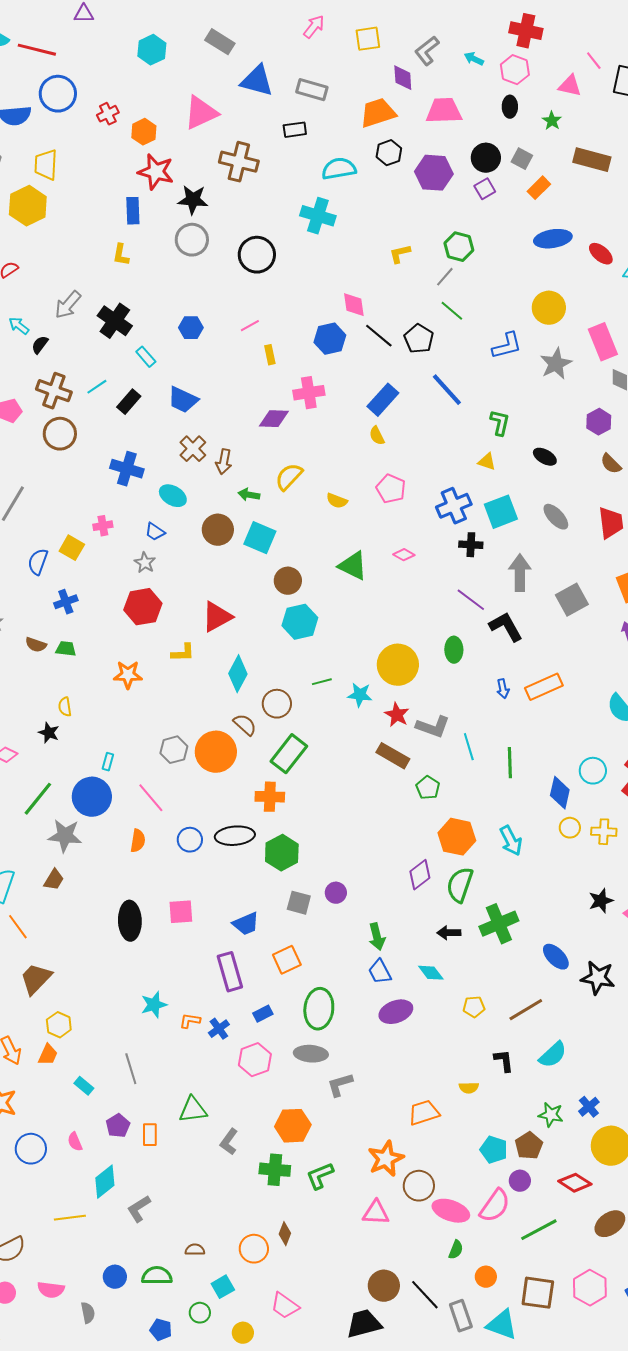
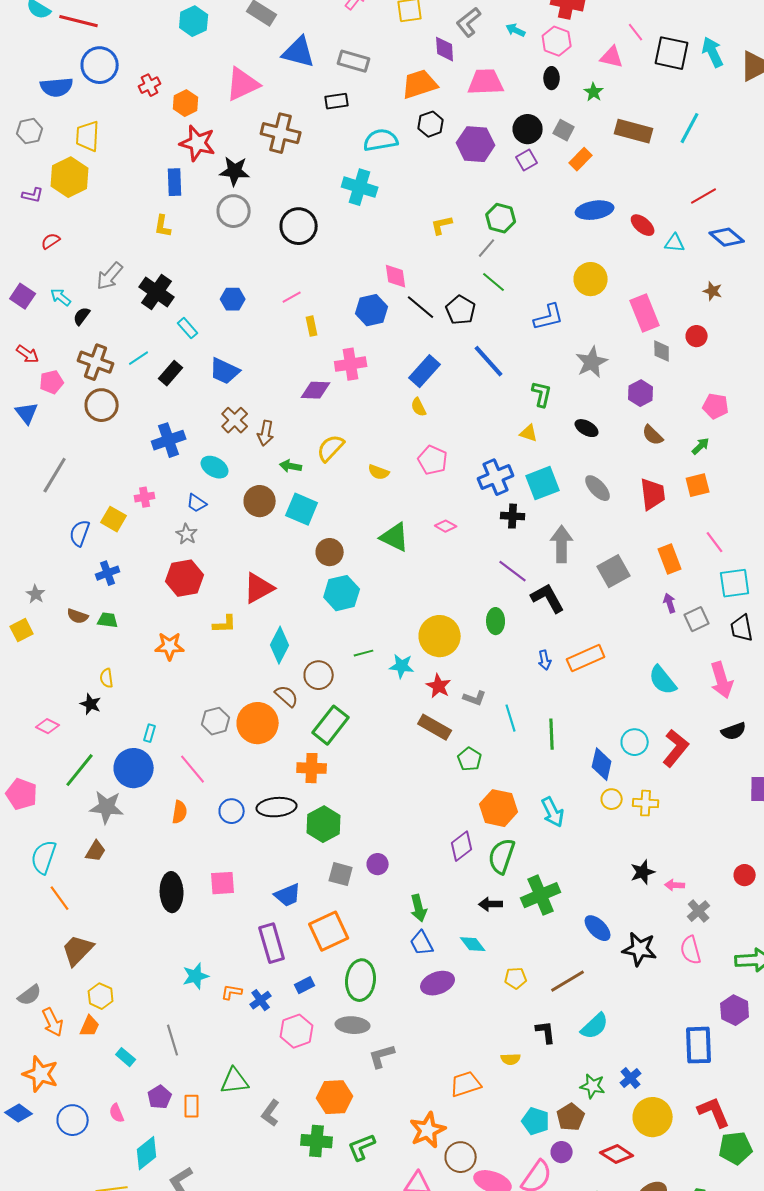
gray star: (556, 364) -> (592, 362), moved
blue cross: (127, 469) -> (169, 440), turned -36
gray L-shape: (433, 727) -> (475, 698), size x0.7
orange square: (287, 960) -> (329, 931), size x1.4

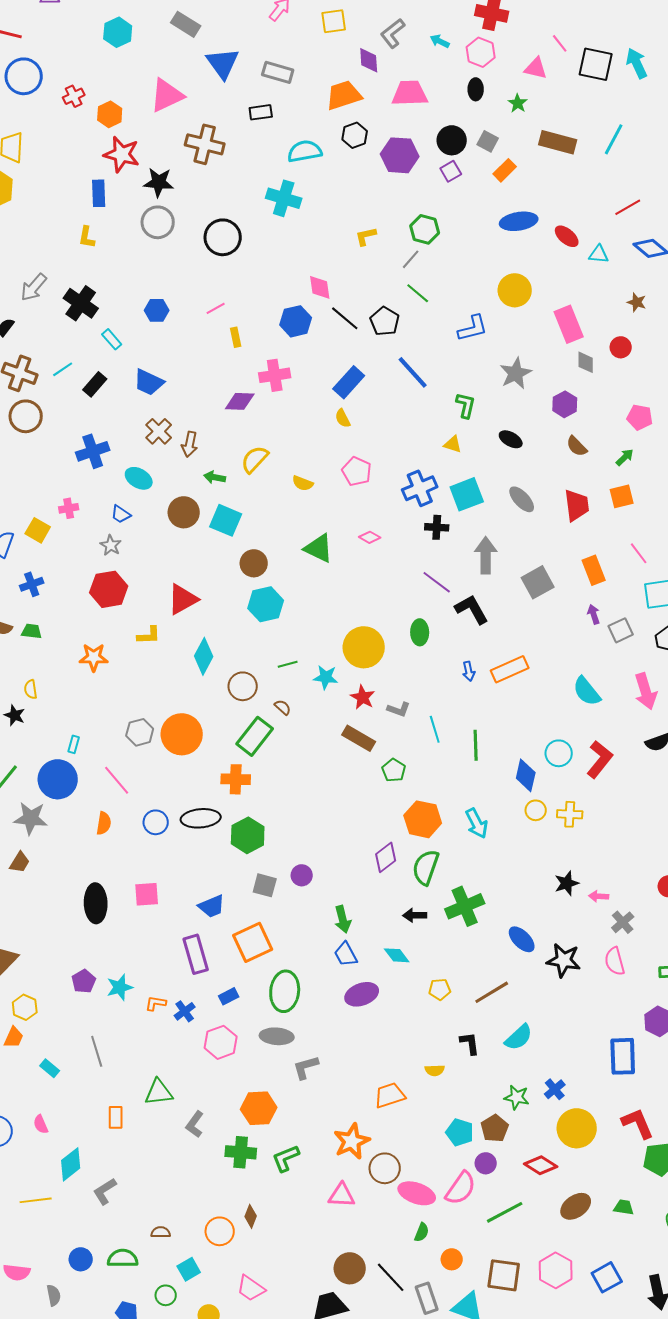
blue triangle: (299, 52) -> (223, 63), turned 39
brown semicircle: (287, 696) -> (283, 707), moved, size x0.7
purple pentagon: (160, 1097) -> (84, 981), moved

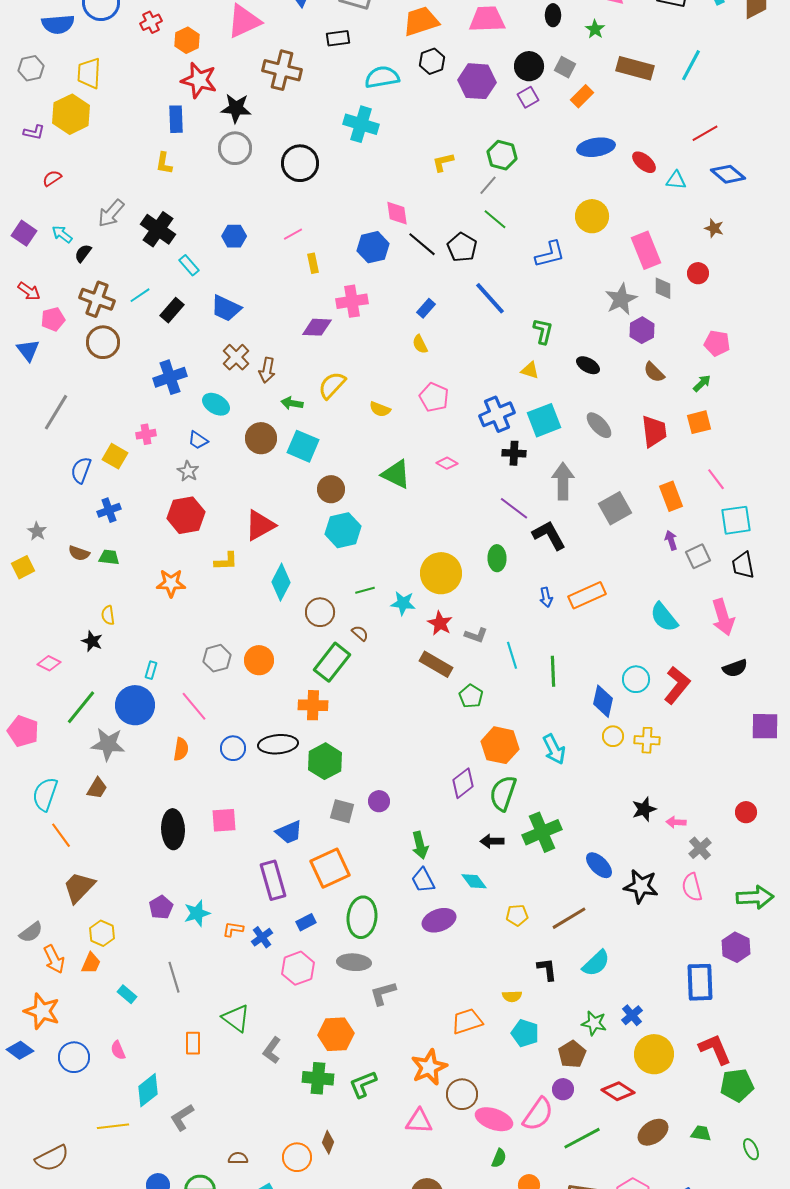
gray star: (516, 373) -> (621, 299), moved
blue rectangle: (349, 382) -> (426, 308), size x0.6
orange circle: (182, 734) -> (259, 660), size x0.7
green triangle: (159, 1092) -> (236, 1018), turned 44
cyan pentagon: (460, 1132) -> (525, 1033), moved

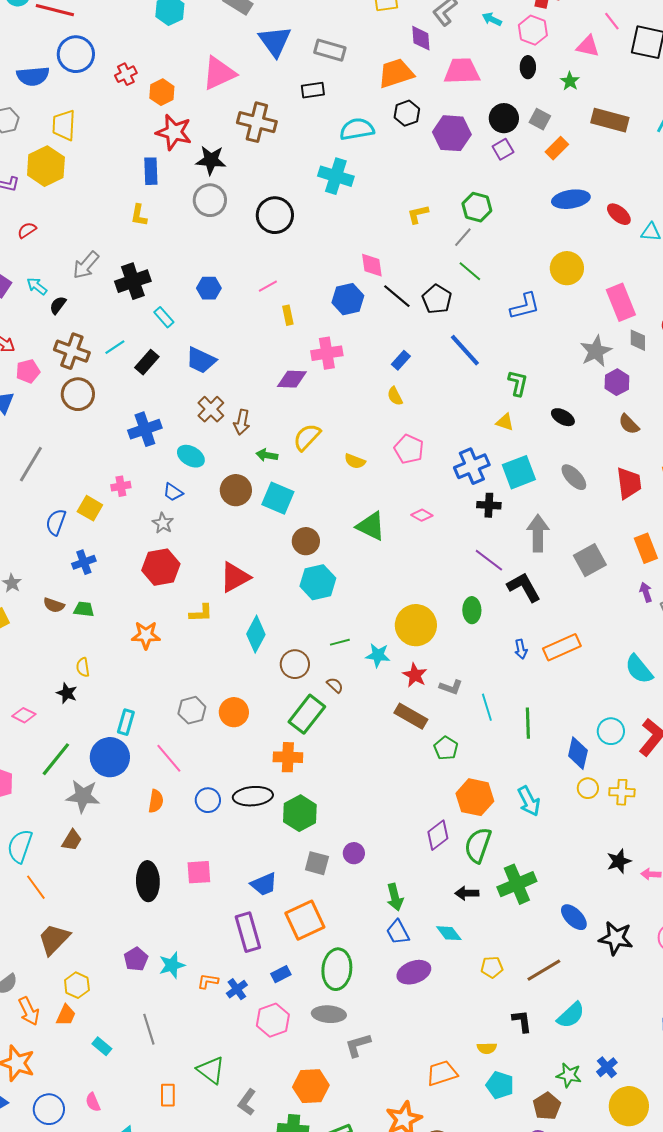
black cross: (158, 229) -> (133, 281), turned 36
cyan rectangle: (151, 670) -> (126, 722), size x1.4

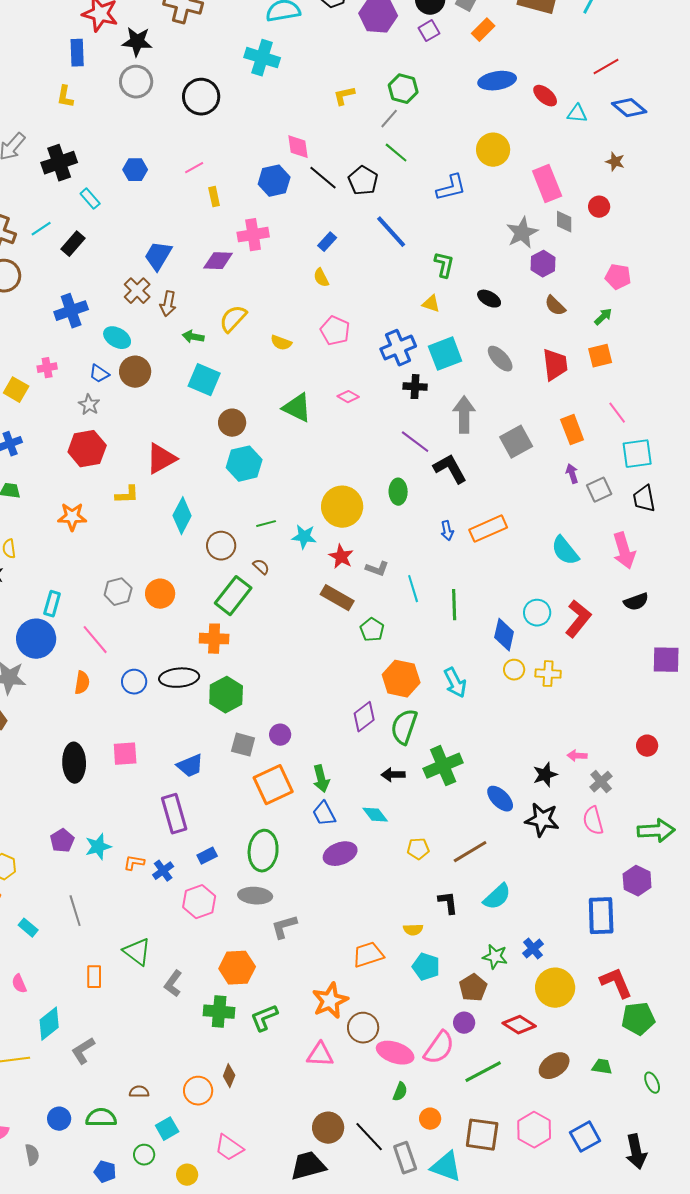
blue trapezoid: (201, 360) -> (158, 256), moved, turned 96
brown circle: (236, 490) -> (135, 372), moved
black star: (619, 861) -> (545, 775), moved
orange square: (305, 920) -> (273, 785), moved

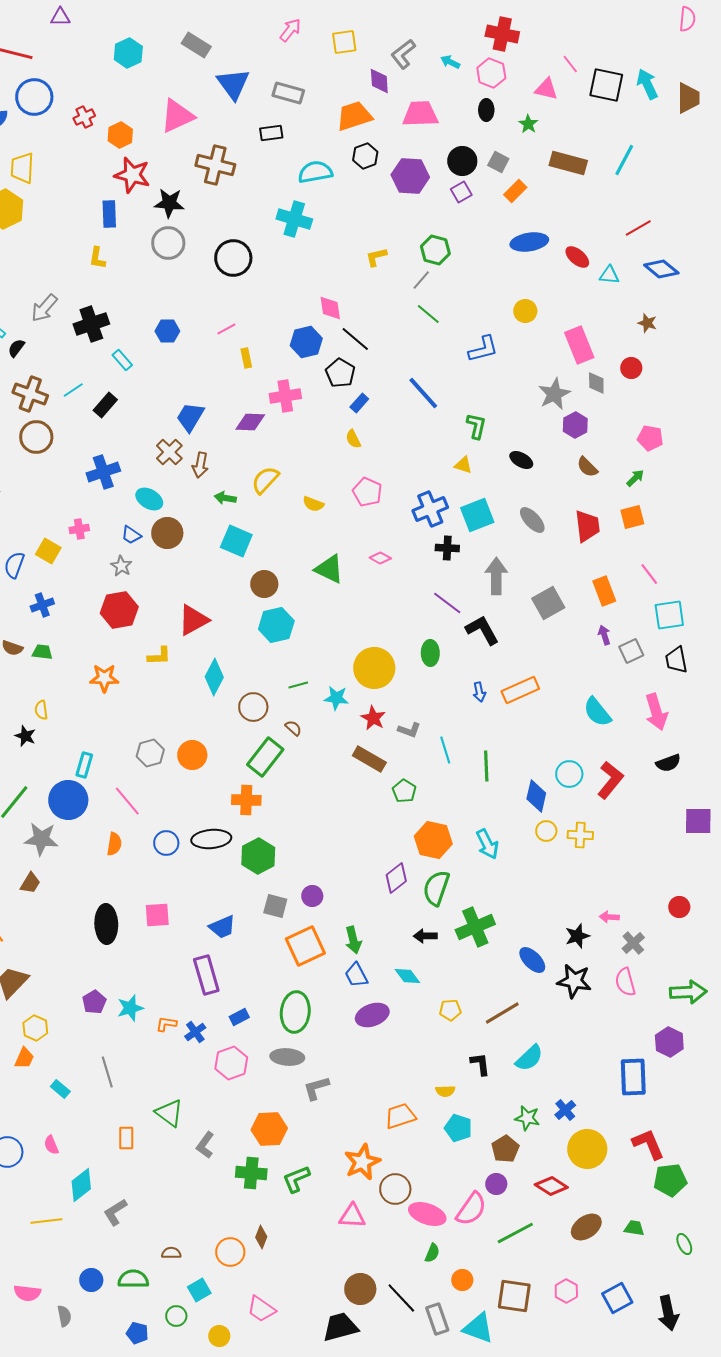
yellow circle: (493, 150) -> (525, 311), size x0.7
black pentagon: (363, 181) -> (340, 373), moved
pink hexagon: (534, 1130) -> (566, 1291), size x0.7

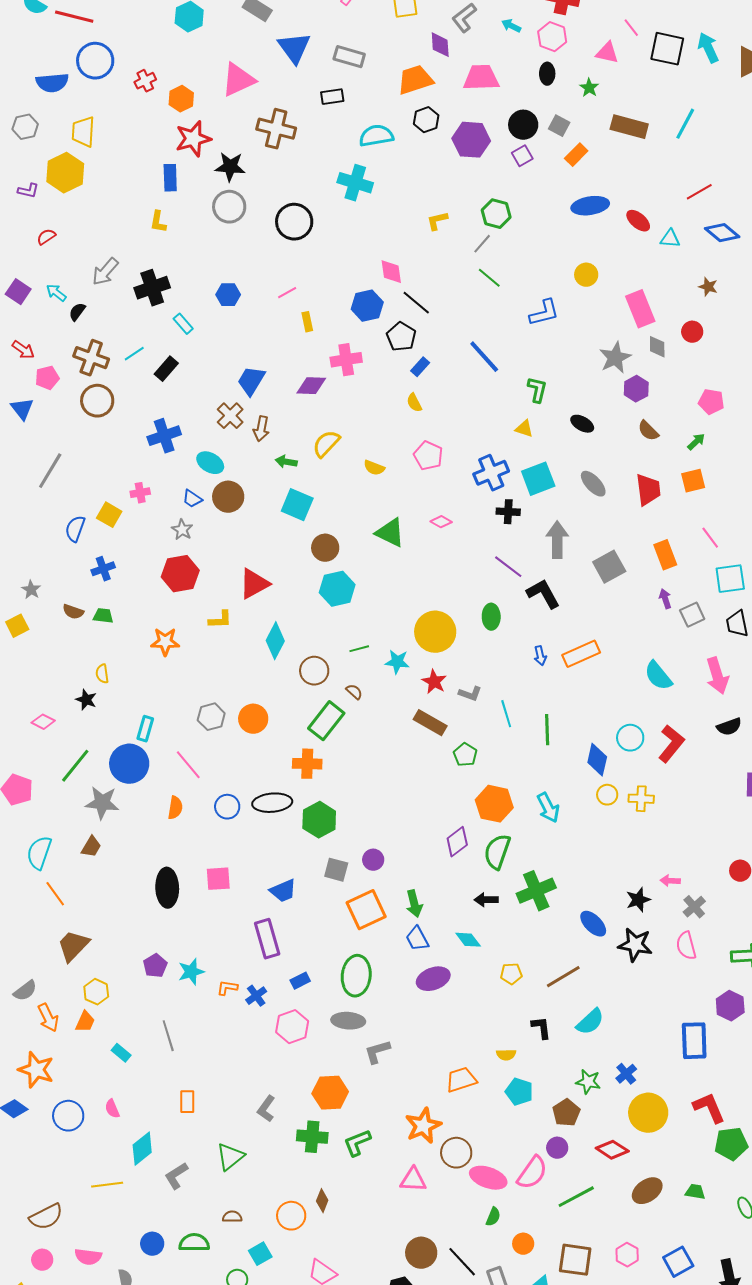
red star: (132, 175) -> (193, 139), turned -30
green triangle: (169, 1113) -> (230, 1157), moved, turned 44

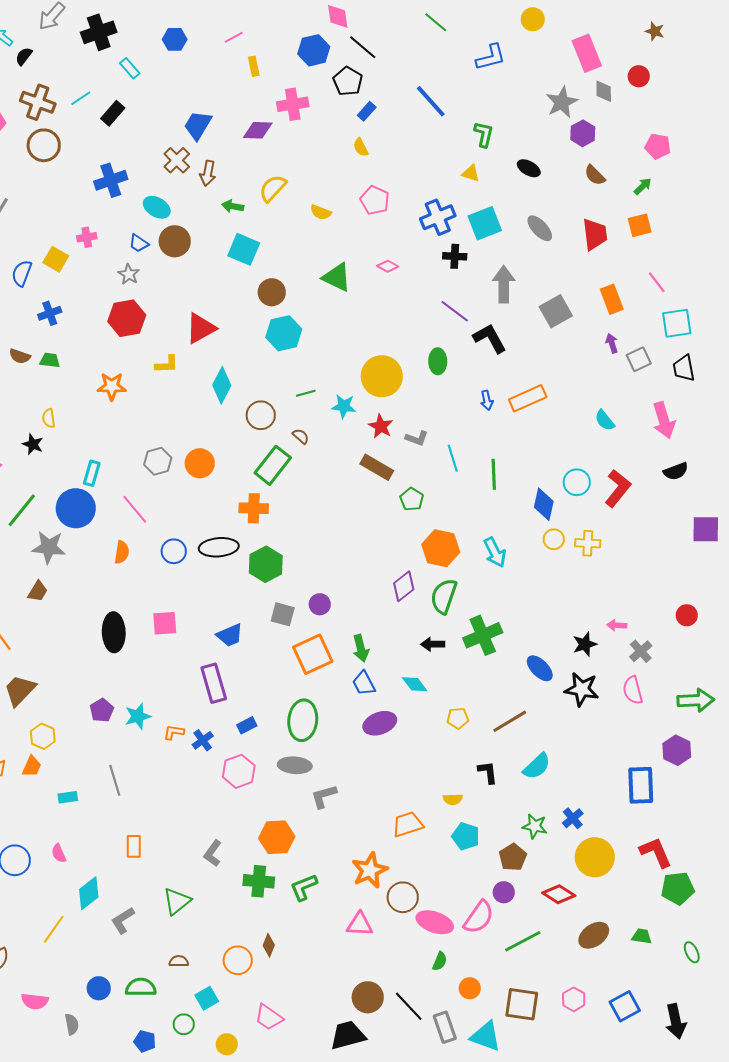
cyan semicircle: (658, 676) -> (605, 420), size x0.7
cyan rectangle: (121, 1053) -> (68, 797), turned -48
yellow line: (107, 1185) -> (54, 929), turned -48

